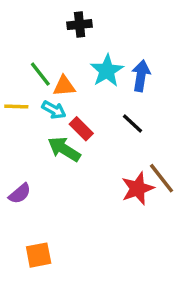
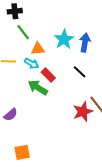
black cross: (80, 25) -> (15, 11), moved
green line: (40, 74) -> (23, 32), moved

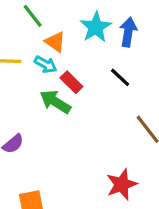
orange triangle: (38, 49) -> (55, 42), turned 40
red star: (83, 112) -> (122, 184), moved

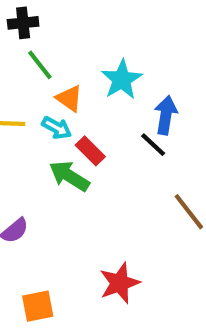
blue arrow: (128, 32) -> (166, 115), moved
red star: (122, 184) -> (120, 283), moved

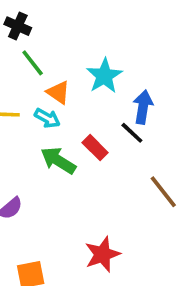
black cross: (23, 23) -> (18, 26), turned 30
red rectangle: (90, 151) -> (95, 148), moved

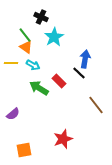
black cross: (18, 26) -> (41, 17), moved
cyan star: (104, 76) -> (54, 37), moved
orange triangle: (58, 92) -> (26, 47), moved

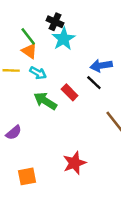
black cross: (41, 17) -> (55, 22), moved
blue arrow: (85, 59) -> (101, 66), turned -108

